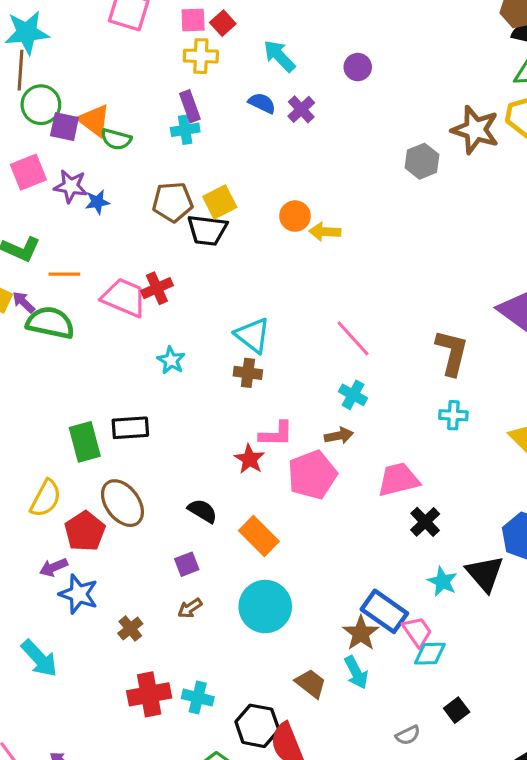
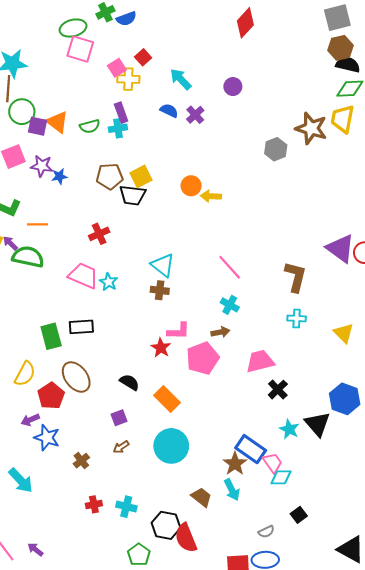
pink square: (193, 20) -> (117, 68), moved, turned -30
green semicircle: (116, 139) -> (90, 126), moved, turned -30
pink trapezoid: (124, 298) -> (83, 276), moved
red cross: (149, 694) -> (94, 504), size x0.6

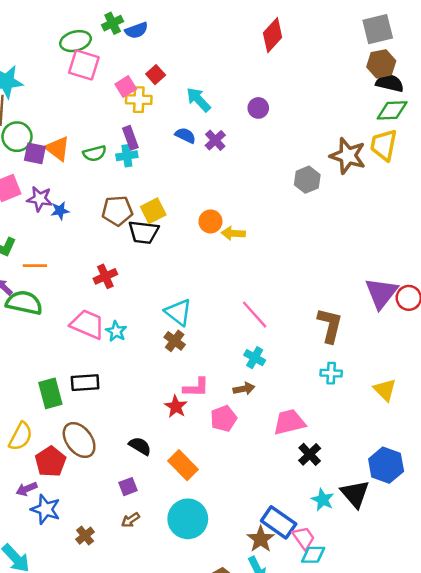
purple triangle: (340, 248) -> (381, 293), turned 32
brown cross: (160, 290) -> (175, 341), turned 30
pink pentagon: (203, 358) -> (224, 419), size x0.7

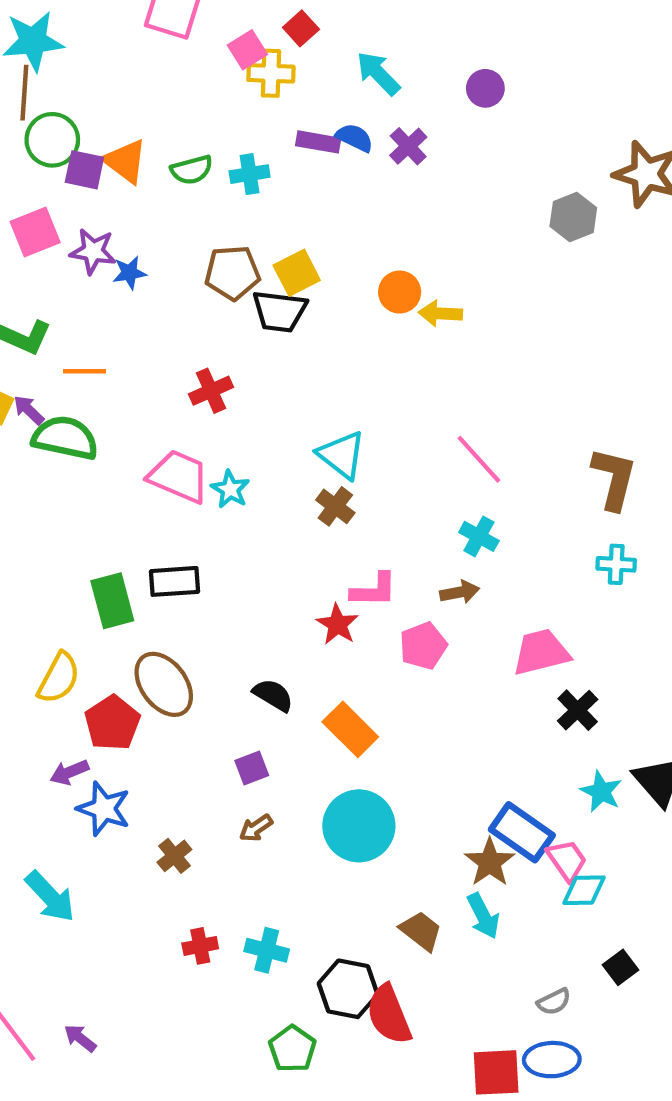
purple rectangle: (130, 138) -> (318, 142), moved, turned -60

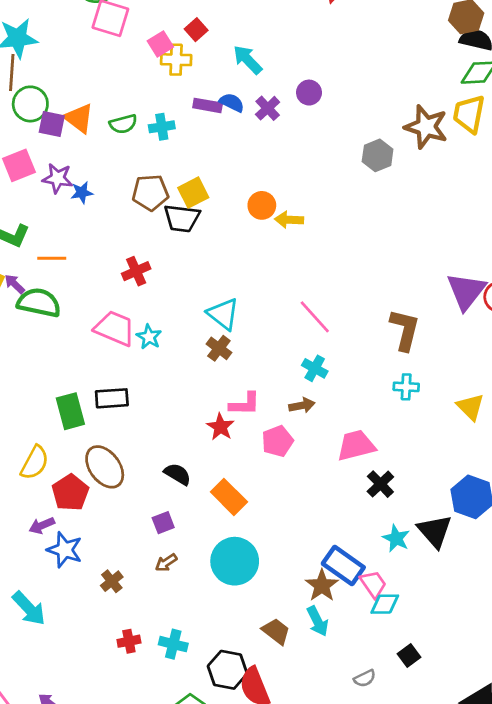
purple circle: (485, 88) -> (309, 93), moved

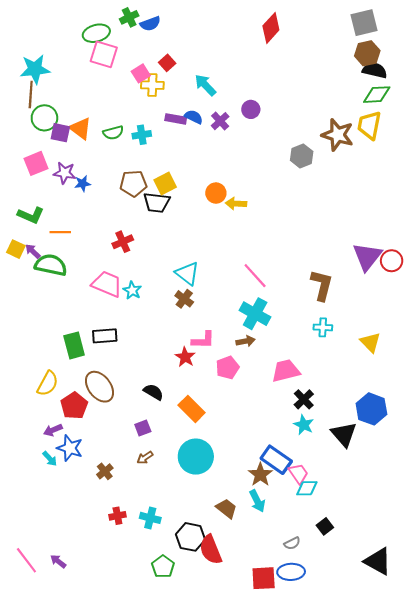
cyan cross: (315, 368) -> (255, 314), size x1.6
cyan star: (396, 538) -> (304, 425), moved
cyan arrow: (29, 608) -> (50, 459), moved, size x0.6

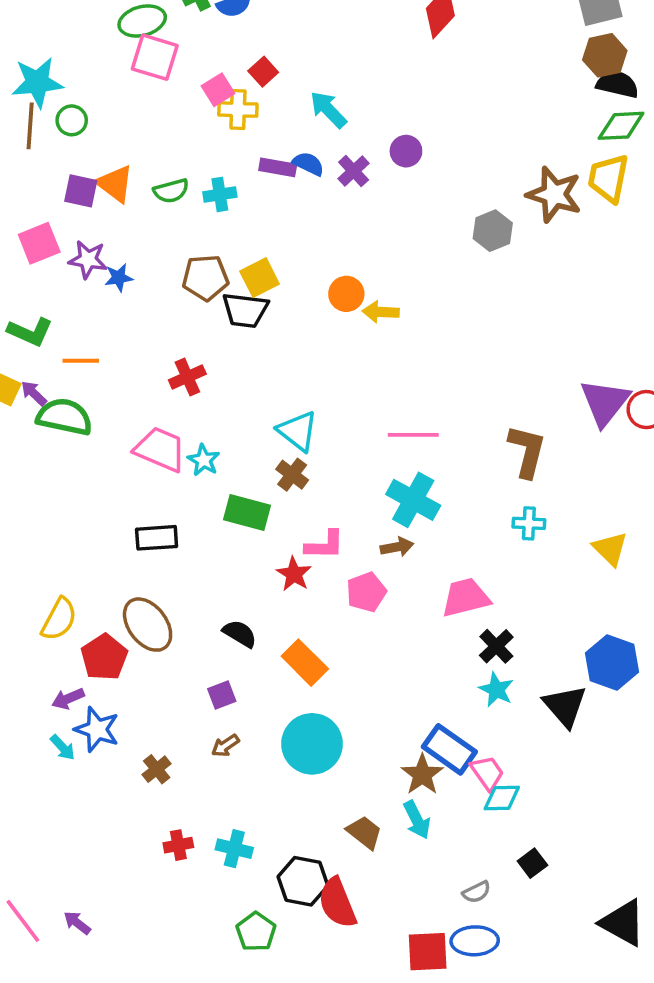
green circle: (44, 118) -> (72, 120), moved, size x0.7
pink line: (255, 276) -> (413, 435), turned -48
green rectangle: (74, 345) -> (247, 513), moved, turned -60

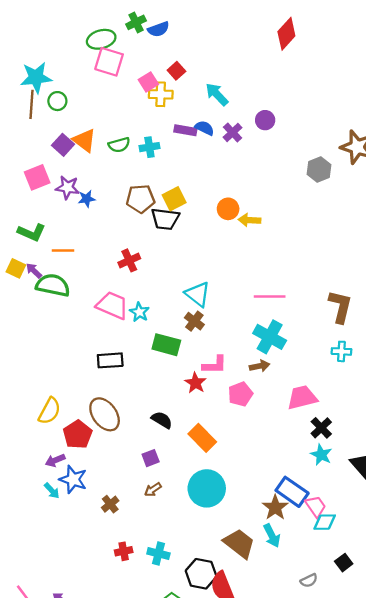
purple square: (81, 191) -> (63, 145), turned 30
brown trapezoid: (364, 832) -> (239, 543), size x1.4

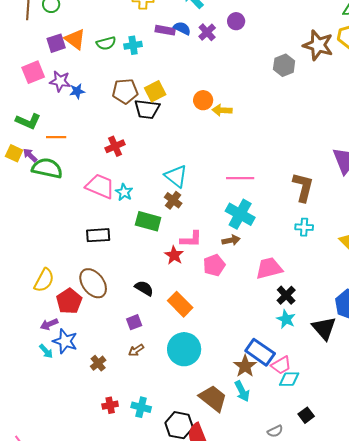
purple square: (63, 145) -> (56, 43), turned 30
pink trapezoid: (316, 506) -> (281, 365), turned 95

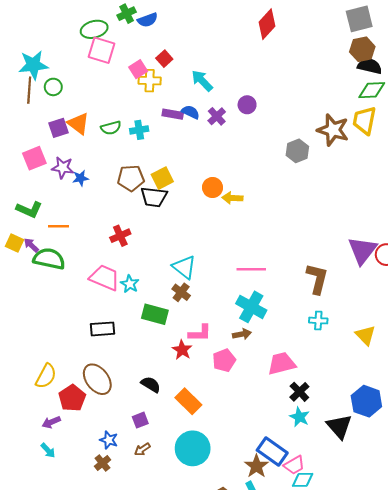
blue star: (65, 341) -> (109, 440), moved, size x0.7

